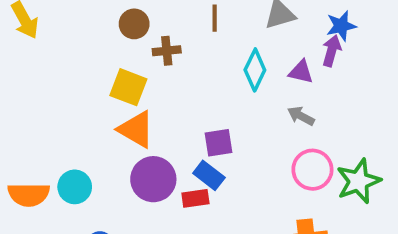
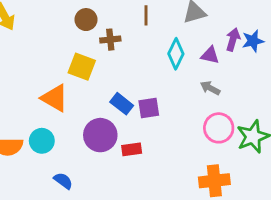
blue star: (341, 26) -> (253, 41), moved
orange triangle: (136, 129) -> (55, 98), moved
blue rectangle: (209, 175) -> (122, 104), moved

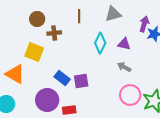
purple arrow: (233, 40) -> (144, 24), moved

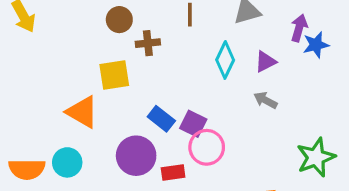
purple triangle: (124, 44) -> (265, 62), turned -40
yellow square: (34, 52) -> (114, 75), turned -30
purple square: (81, 81) -> (193, 124), turned 35
pink circle: (130, 95) -> (207, 147), moved

